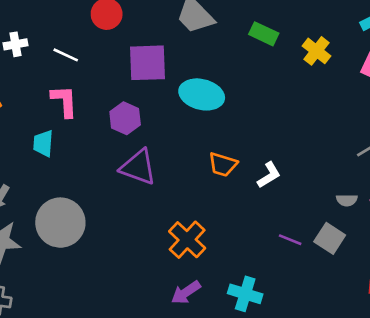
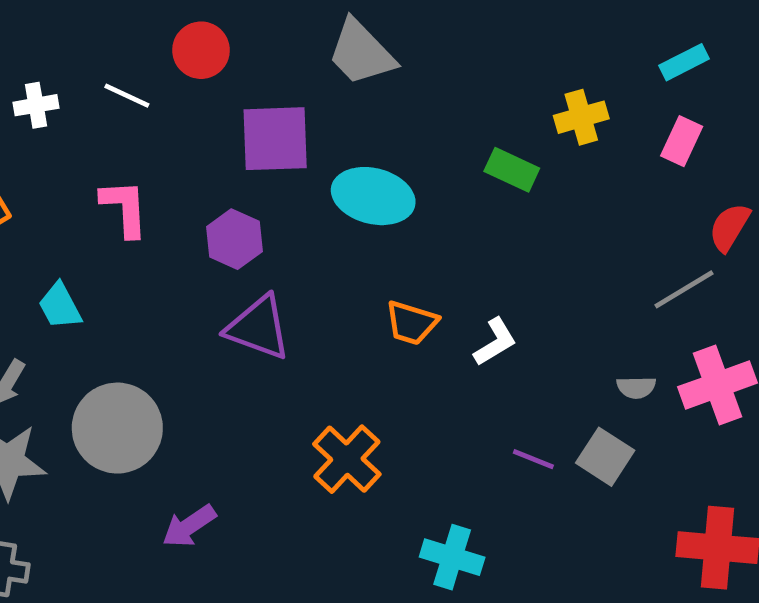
green rectangle: (264, 34) -> (512, 170), moved
yellow cross: (316, 51) -> (581, 117), turned 36
white line: (66, 55) -> (127, 96), moved
cyan trapezoid: (43, 143) -> (60, 306), moved, turned -32
purple arrow: (186, 293) -> (189, 526), moved

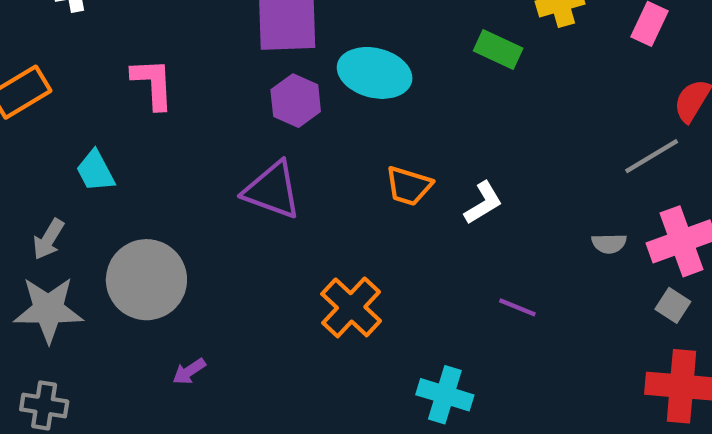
purple hexagon: (234, 239) -> (296, 101), moved
gray square: (605, 457) -> (673, 305), moved, size x0.7
purple arrow: (189, 526) -> (189, 371), moved, size x0.7

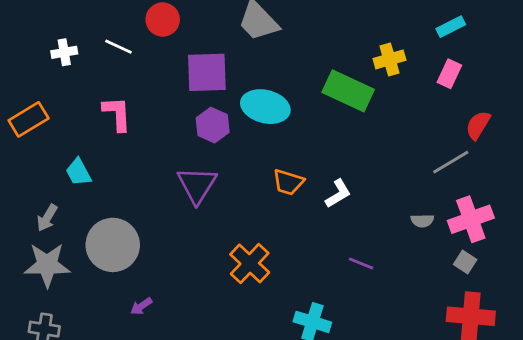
green rectangle: (498, 49) -> (348, 91), size x1.6
purple triangle: (272, 190) -> (197, 185), turned 42

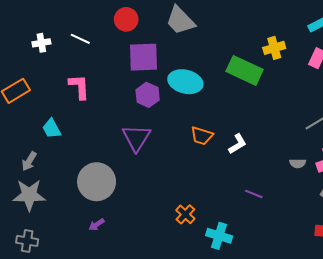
red circle: (163, 20) -> (126, 19), moved
gray circle: (113, 245) -> (97, 182), moved
orange cross: (250, 263) -> (185, 214), moved, size x0.7

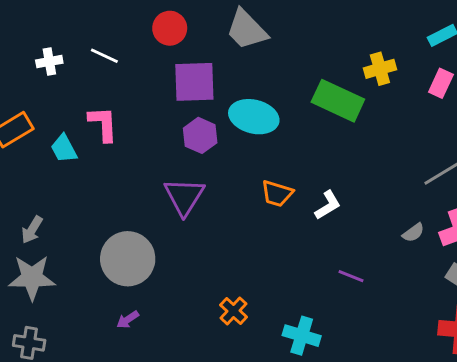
cyan trapezoid: (52, 129) -> (64, 149), moved
gray semicircle: (298, 163) -> (413, 233), turned -35
orange cross: (185, 214) -> (234, 311), moved

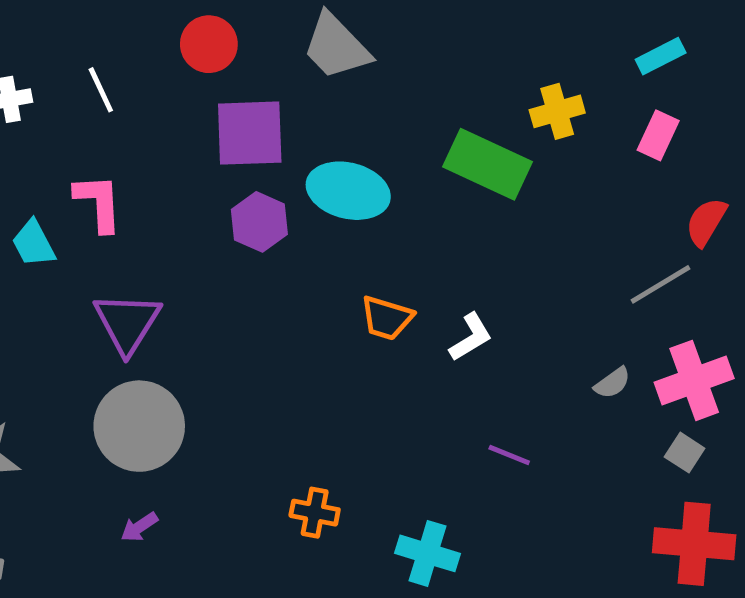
white line: (104, 56) -> (101, 90), turned 40
purple triangle: (184, 196) -> (127, 323), moved
orange cross: (234, 311) -> (315, 513), turned -32

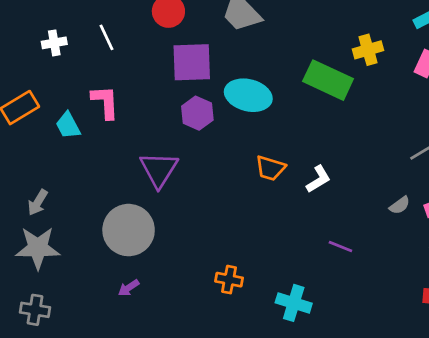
purple triangle: (127, 323) -> (159, 169), moved

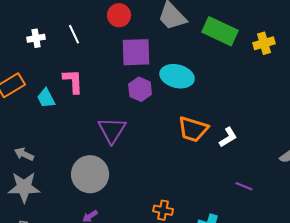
green rectangle: (328, 80) -> (220, 31), moved
orange trapezoid: (270, 168) -> (193, 129), size x1.4
gray arrow: (38, 203) -> (24, 154), turned 84

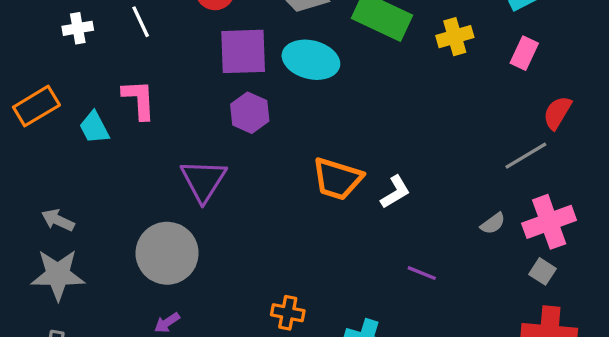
cyan ellipse: (177, 76) -> (311, 60), moved

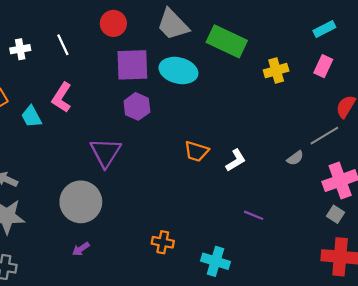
yellow cross: (455, 37) -> (276, 71), moved
pink L-shape: (139, 99) -> (62, 97), turned -144
orange trapezoid: (337, 179) -> (196, 151), size x0.7
gray semicircle: (493, 223) -> (295, 158), moved

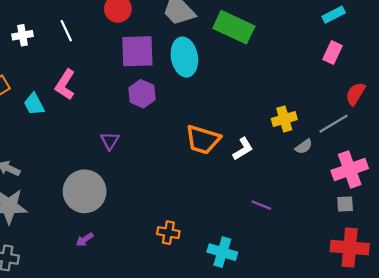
cyan ellipse: (178, 71) -> (184, 57), turned 66
yellow cross: (276, 71) -> (284, 119), moved
orange trapezoid: (196, 151) -> (203, 140), size x1.4
purple triangle: (106, 152) -> (110, 141), size x0.6
gray square: (336, 214) -> (345, 204), turned -36

